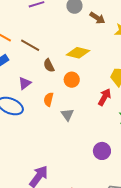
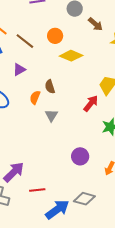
brown semicircle: (49, 65) -> (50, 87), moved
orange circle: (72, 80) -> (55, 36), moved
purple triangle: (25, 83) -> (19, 70), moved

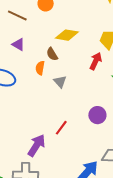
yellow diamond: (71, 56) -> (67, 35), moved
purple triangle: (19, 70) -> (18, 44), turned -48
red line: (37, 190) -> (61, 128), moved, turned -35

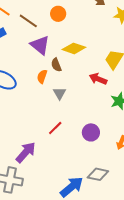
purple triangle: (18, 44) -> (40, 45), moved, size x1.5
red arrow: (96, 61) -> (98, 79), turned -102
red line: (61, 128) -> (55, 128), moved

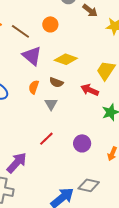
brown semicircle: (56, 65) -> (56, 82), moved, turned -48

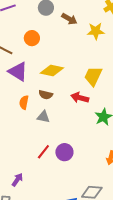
gray triangle: (51, 104) -> (43, 117), turned -40
purple circle: (82, 143) -> (64, 152), moved
purple arrow: (17, 163) -> (17, 180), size x0.6

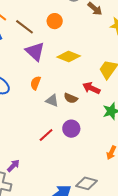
brown semicircle: (46, 95) -> (71, 98), moved
purple circle: (64, 152) -> (71, 129), moved
purple arrow: (17, 180) -> (13, 166), moved

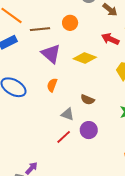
brown line: (25, 27) -> (40, 29), turned -42
red arrow: (91, 88) -> (110, 39), moved
gray triangle: (52, 101) -> (68, 114), moved

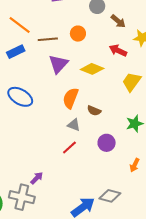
purple triangle: (51, 54) -> (58, 64), turned 30
orange semicircle: (52, 85) -> (71, 98), moved, size x1.5
purple circle: (89, 130) -> (107, 143), moved

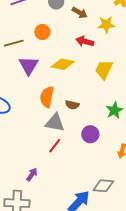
gray triangle: (74, 125) -> (55, 123), size x1.5
purple arrow: (37, 178) -> (32, 175), moved

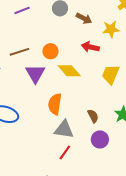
orange circle: (42, 32) -> (50, 51), moved
yellow diamond: (63, 64) -> (69, 71), turned 40
brown semicircle: (72, 105) -> (93, 116), moved, turned -128

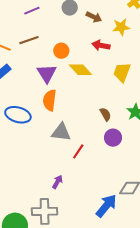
brown line: (19, 52) -> (29, 40), moved
orange semicircle: (55, 104) -> (50, 100), moved
gray triangle: (64, 129) -> (61, 132), moved

